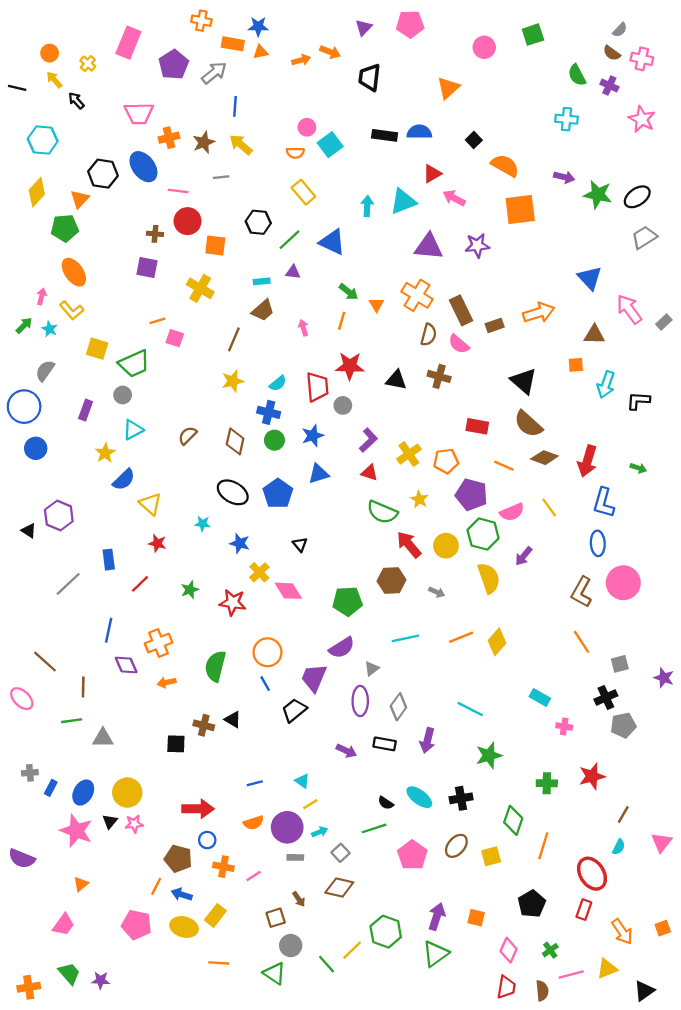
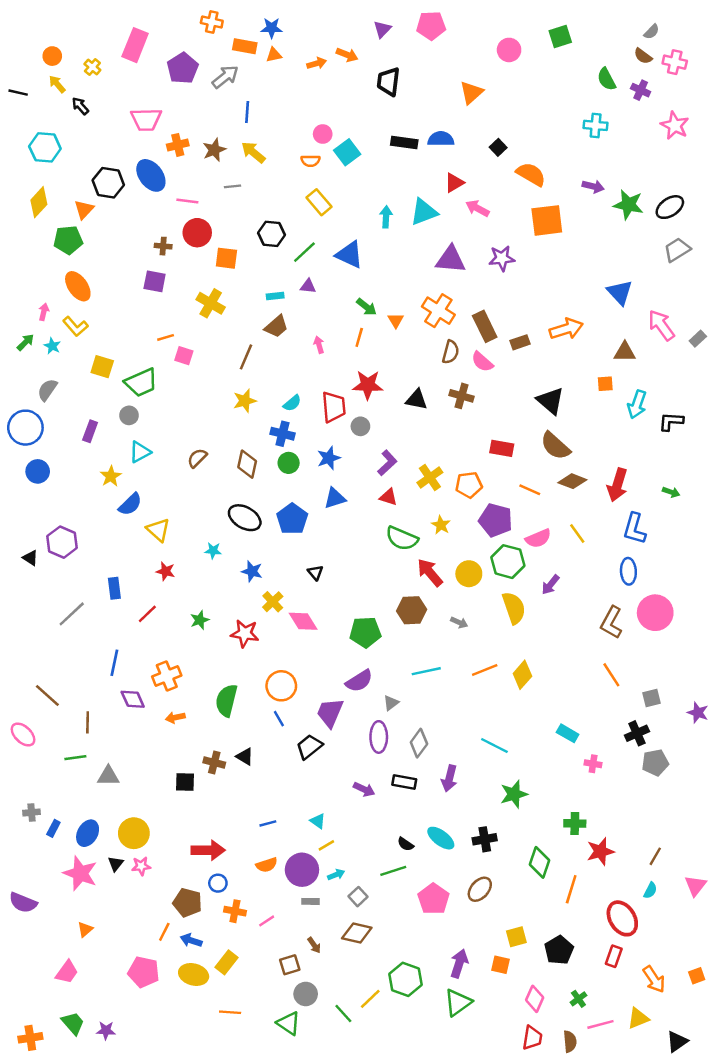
red star: (592, 776) -> (600, 851), moved
yellow square: (491, 856) -> (516, 937), moved

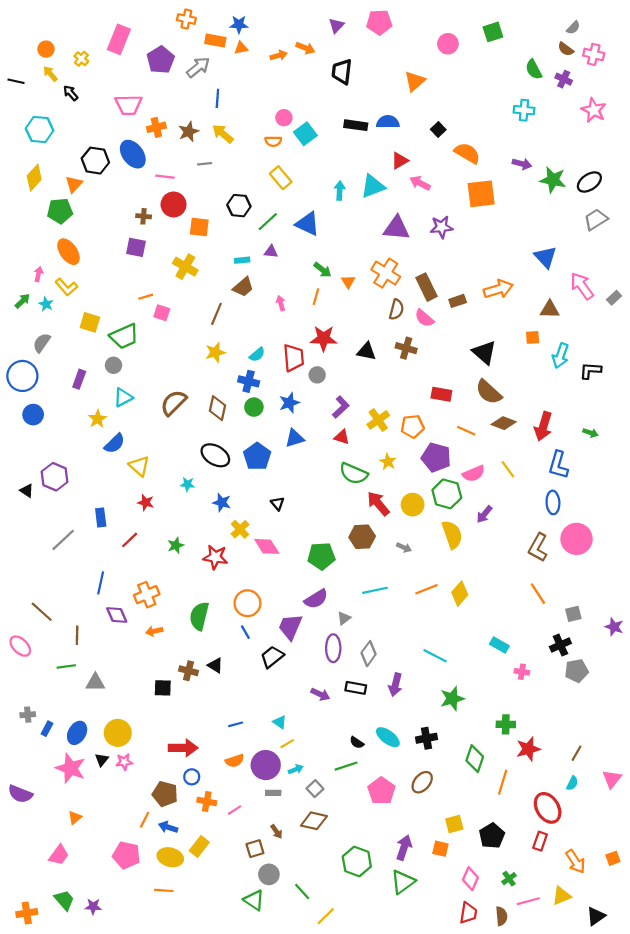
brown semicircle: (197, 458) -> (174, 403), size x1.5
yellow line: (370, 999) -> (326, 916), moved
orange line: (230, 1012) -> (164, 890), moved

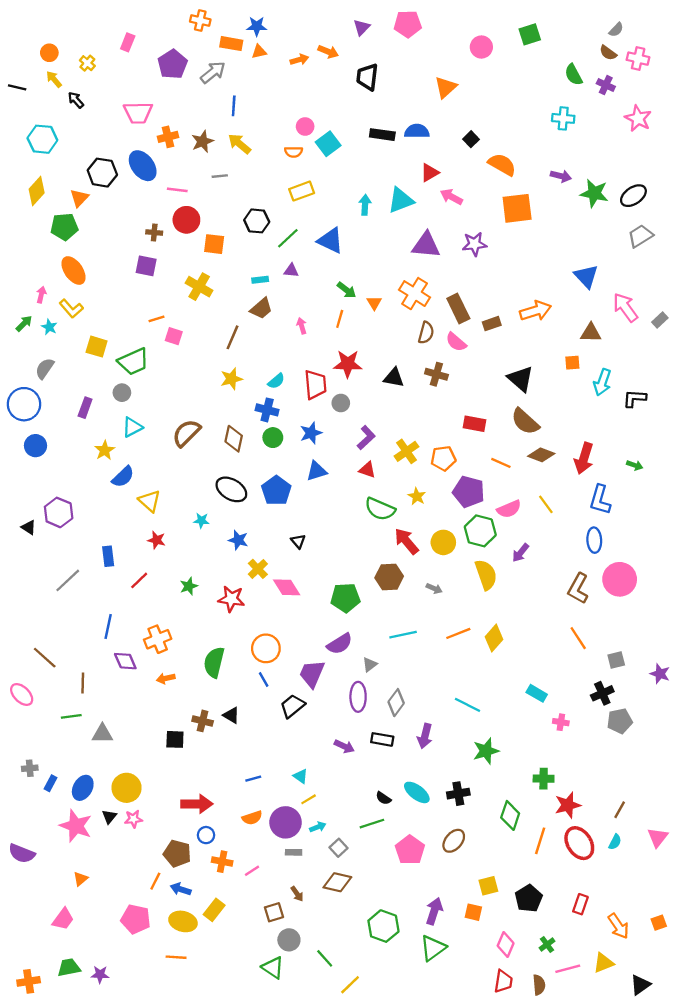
pink rectangle: (119, 39) -> (128, 42), size x0.6
yellow rectangle: (281, 178) -> (302, 191), turned -70
red ellipse: (548, 808) -> (579, 843), moved
green trapezoid: (64, 900) -> (69, 968), turned -60

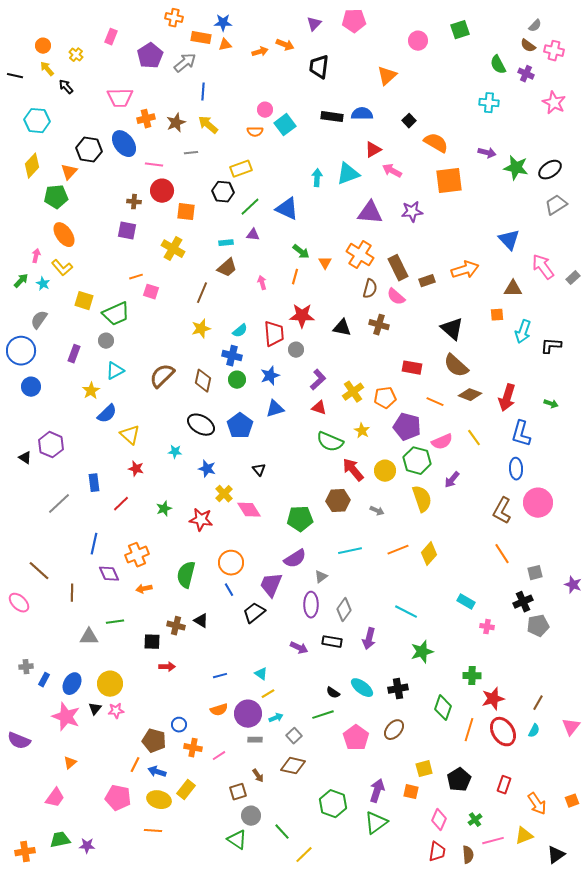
yellow rectangle: (302, 191) -> (241, 169), moved
green line: (71, 716) -> (115, 622), moved
red arrow: (197, 804) -> (167, 667), moved, size x0.6

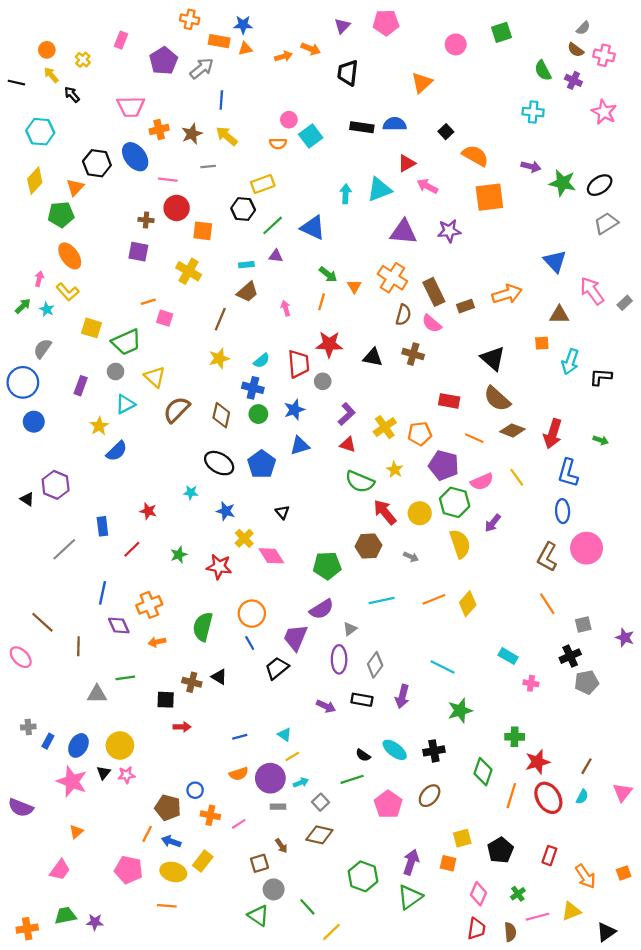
yellow triangle: (130, 435) -> (155, 377), moved

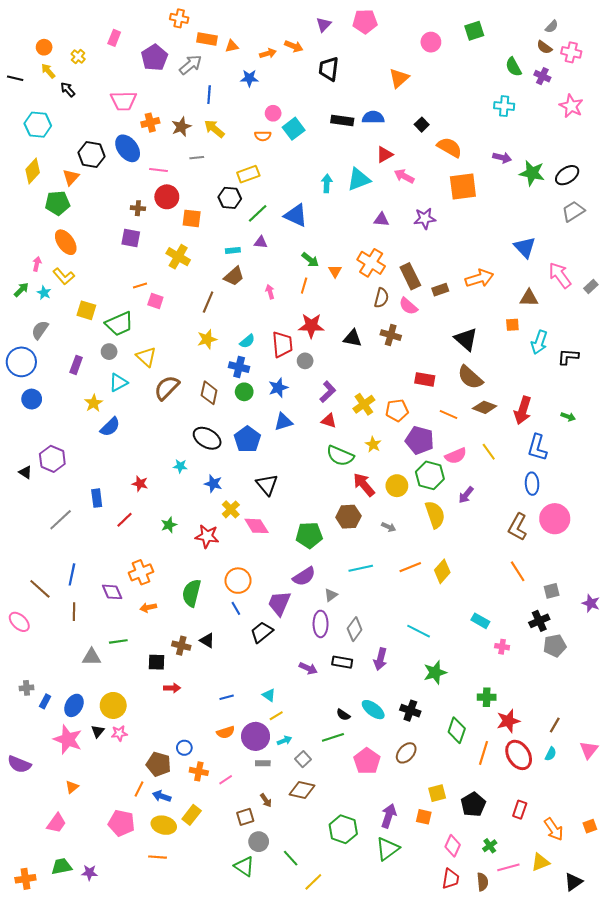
blue star: (243, 25) -> (249, 78), moved
purple triangle: (403, 232) -> (381, 220), size x0.6
black triangle: (282, 512) -> (267, 485), size x1.6
blue line: (102, 593) -> (72, 574), moved
black cross: (434, 751) -> (410, 711), turned 30

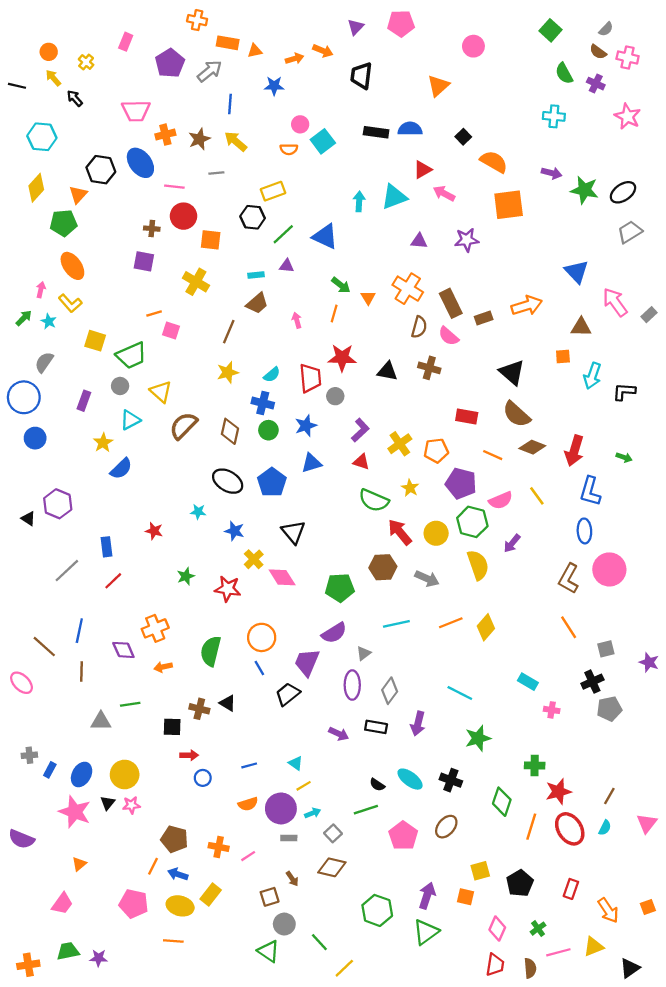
green square: (474, 31) -> (550, 30), moved, turned -30
red line: (125, 520) -> (113, 581), moved
gray arrow: (389, 527) -> (427, 579), size x1.5
blue circle: (184, 748) -> (203, 778), moved

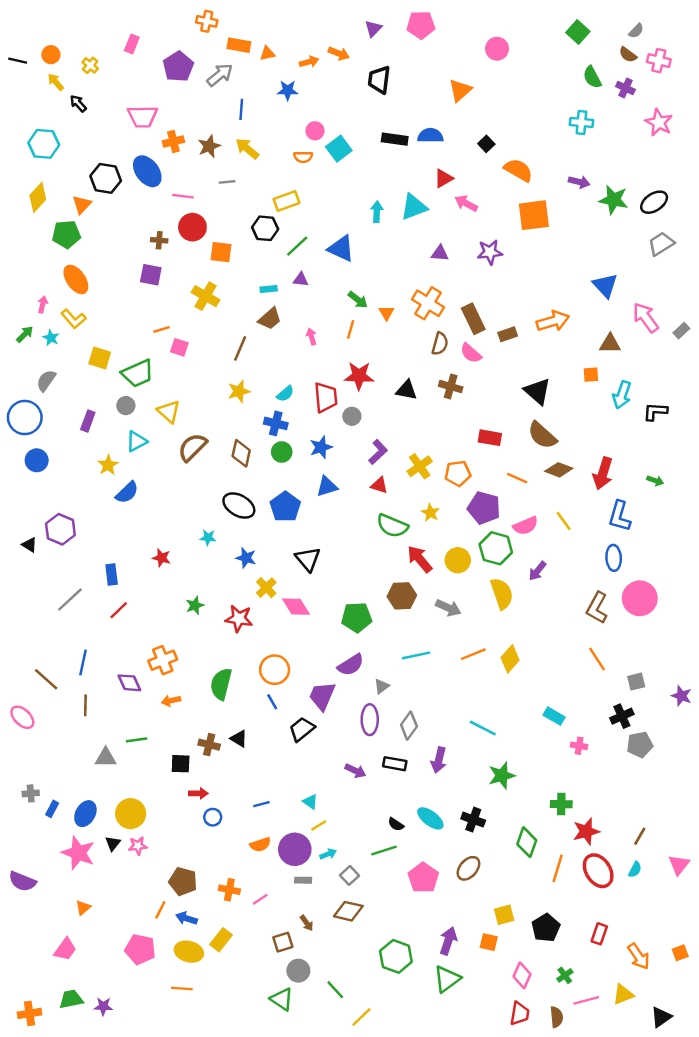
black line: (17, 86) -> (18, 61), moved

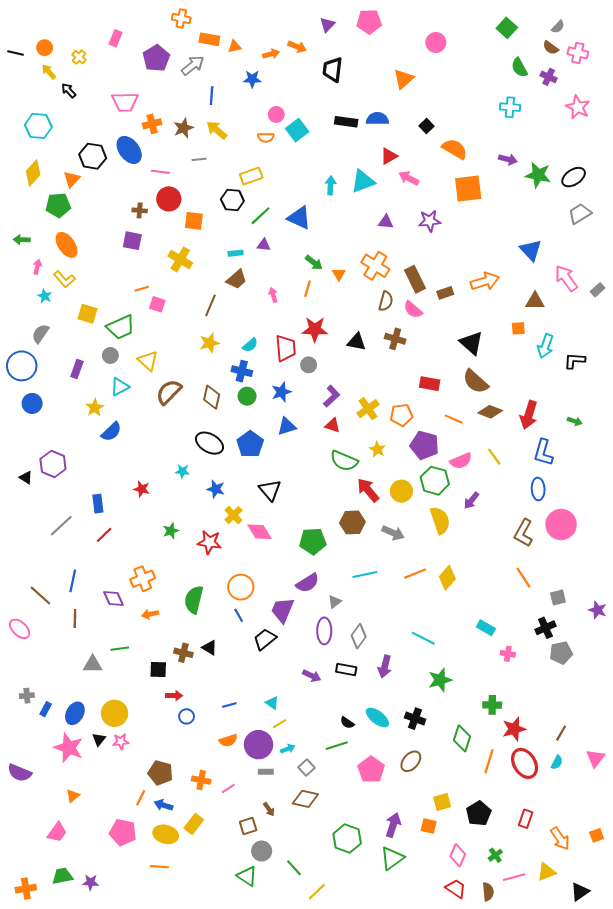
green arrow: (25, 334) -> (22, 240), moved, turned -133
red trapezoid: (520, 1013) -> (456, 889), turned -65

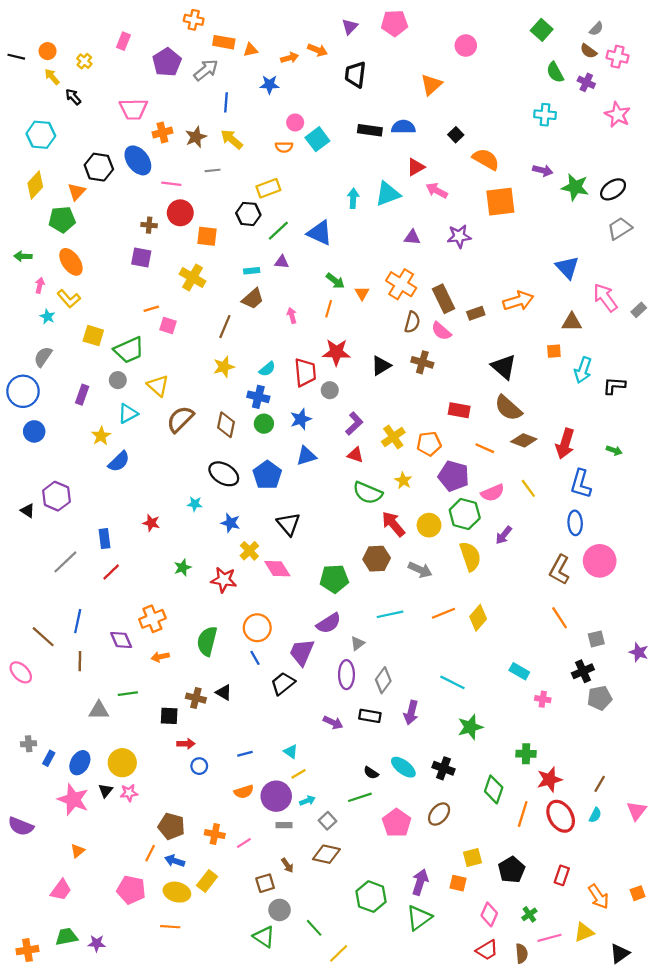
black triangle: (357, 342) -> (381, 366), turned -42
red trapezoid: (456, 889) -> (487, 950), turned 115

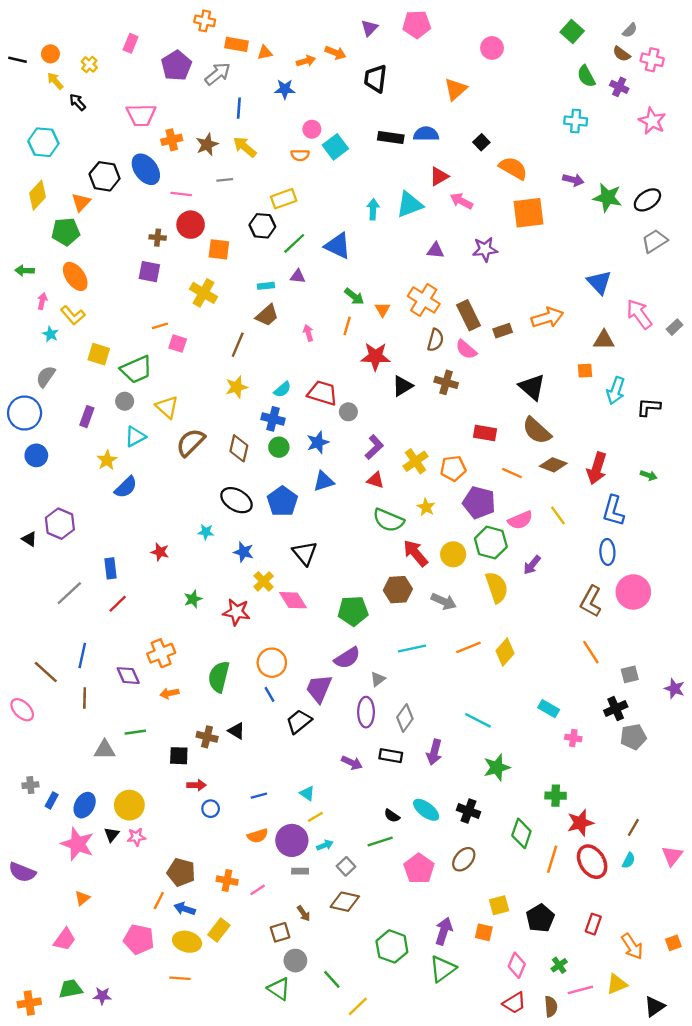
red star: (336, 352) -> (375, 356), moved
red trapezoid: (305, 372) -> (322, 393), turned -68

